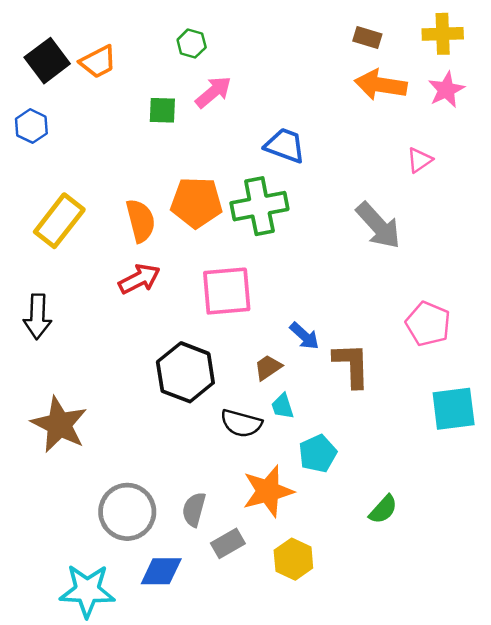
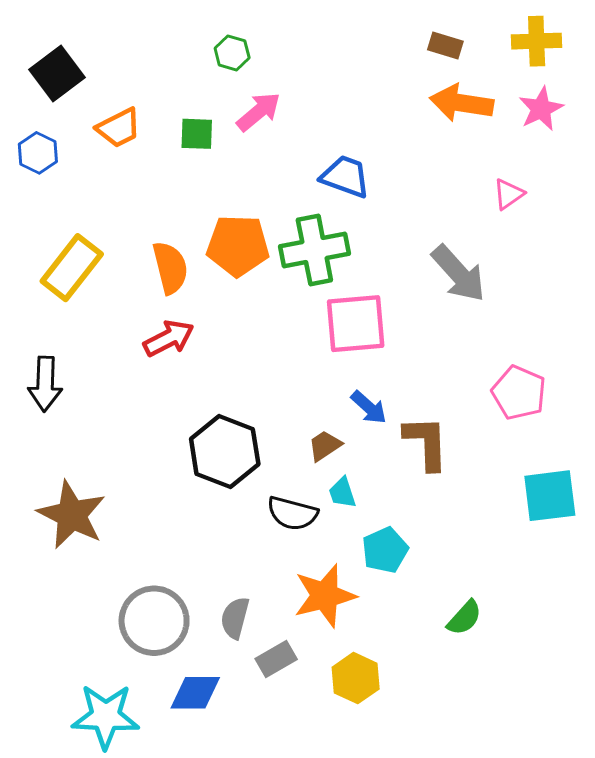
orange trapezoid: (98, 62) -> (119, 128), moved
pink square: (227, 291) -> (356, 324), moved

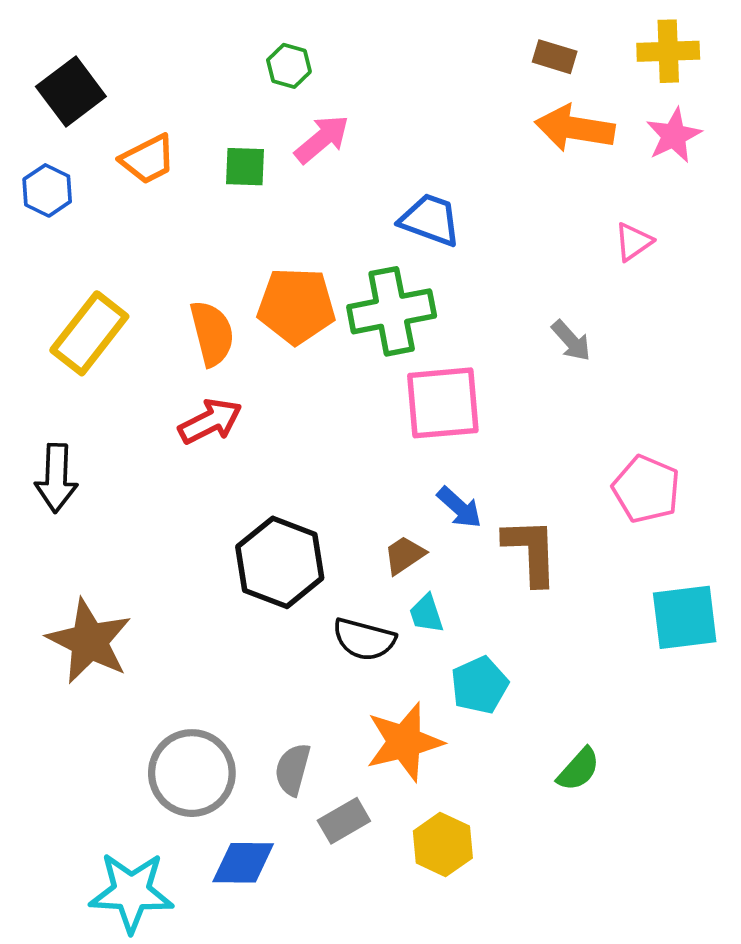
gray arrow: (459, 274) -> (571, 341), size x0.6

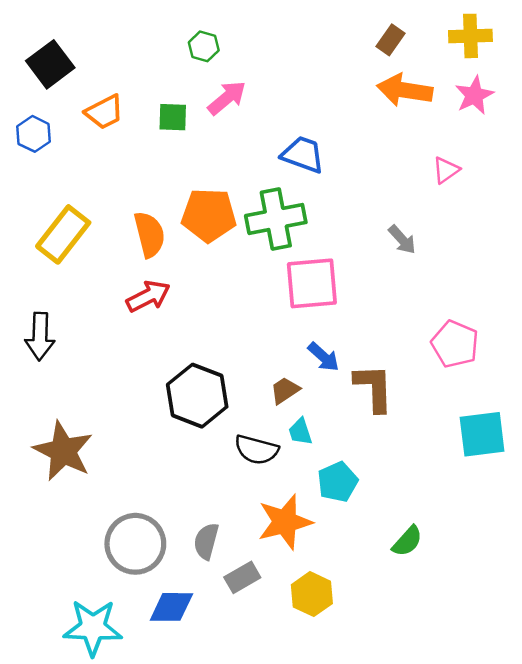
brown rectangle: (555, 57) -> (391, 40), turned -72

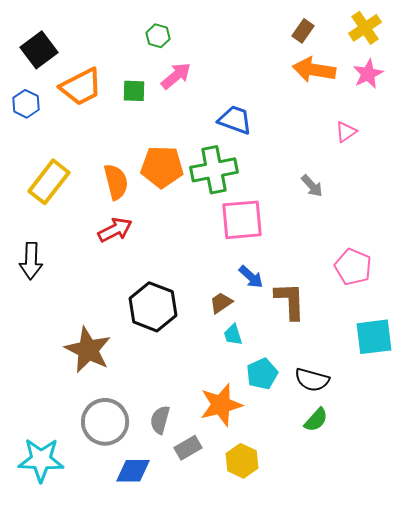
yellow cross: (470, 36) -> (365, 28), turned -32
orange trapezoid: (104, 112) -> (81, 87), size x1.4
black semicircle: (256, 450) -> (312, 380), moved
brown star: (63, 451) -> (88, 350), moved
cyan star: (93, 628) -> (41, 460), moved

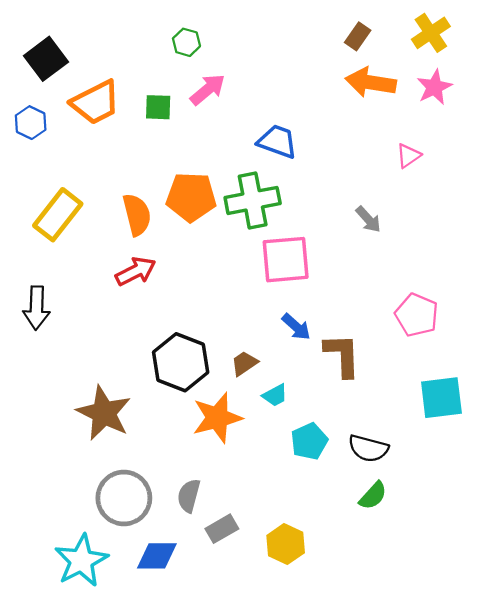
brown trapezoid: (221, 303) -> (244, 363), moved
cyan trapezoid: (233, 335) -> (275, 395), turned -100
orange star: (221, 405) -> (217, 418), moved
cyan star: (41, 460) -> (81, 561), moved, turned -30

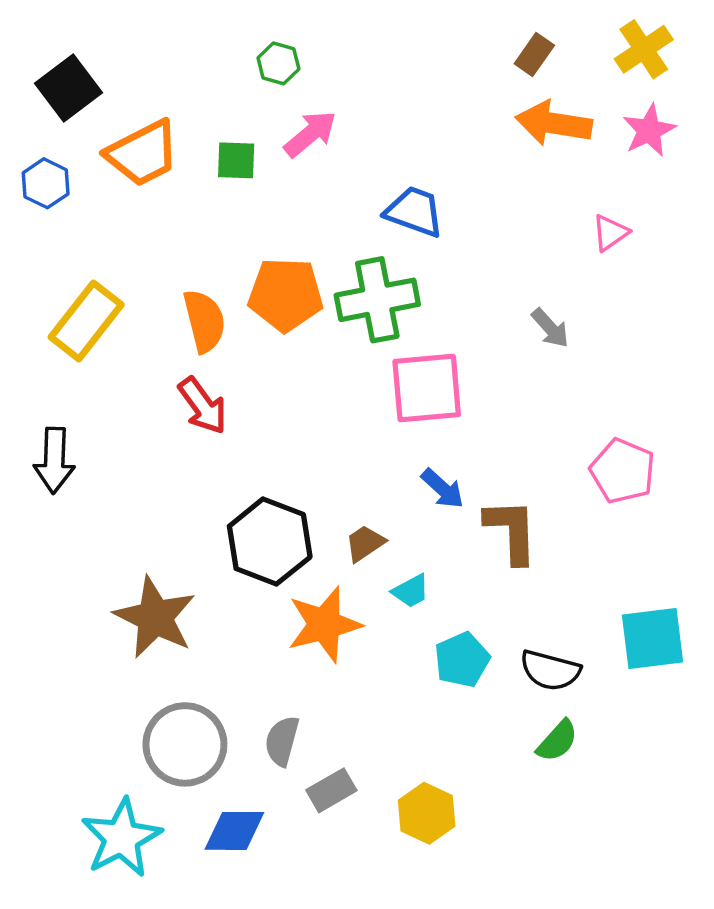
red arrow: (136, 271) -> (203, 406), turned 81
cyan square: (441, 398) -> (653, 639), moved

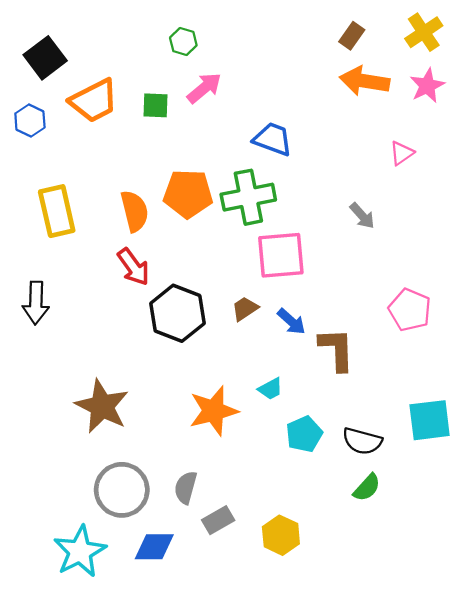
yellow rectangle: (86, 321) -> (57, 211), turned -51
black hexagon: (270, 542) -> (178, 313), moved
brown trapezoid: (365, 543) -> (245, 309), moved

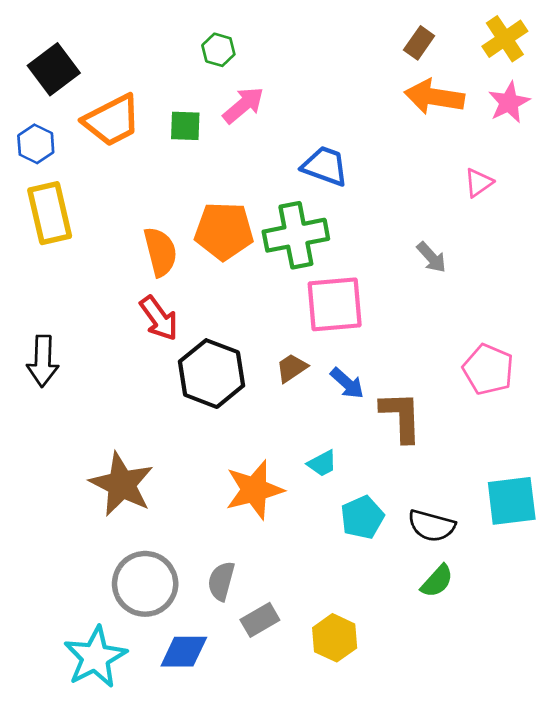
yellow rectangle: (57, 211) -> (50, 213), moved

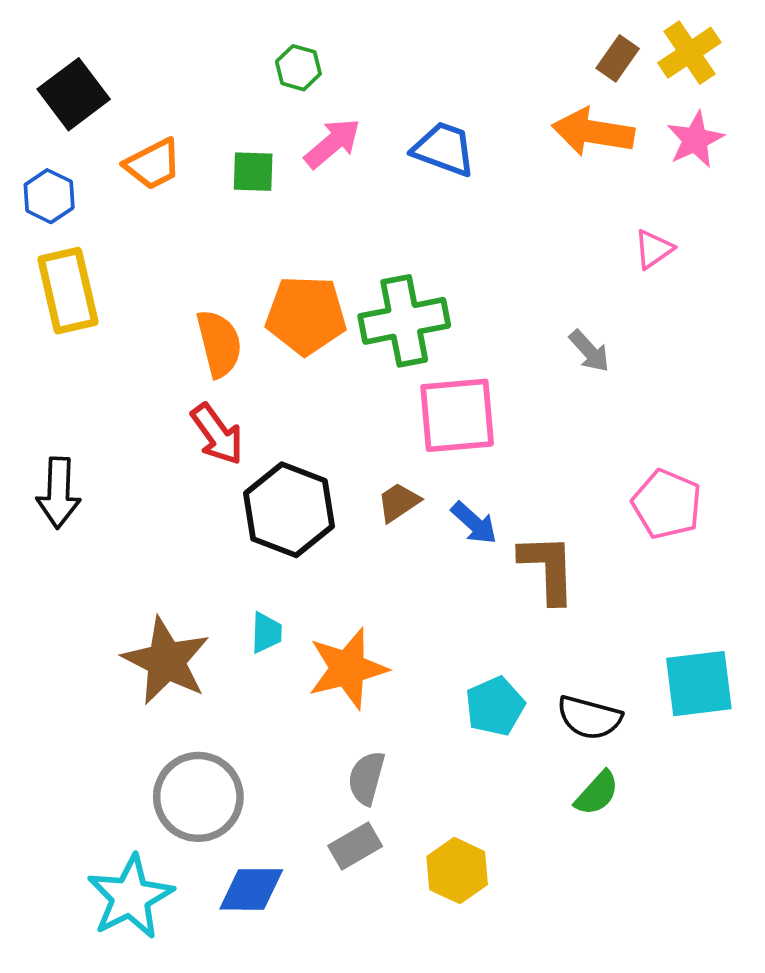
brown rectangle: (419, 43) -> (618, 58), moved
orange trapezoid: (112, 120) -> (153, 164), size x0.7
blue trapezoid: (325, 166) -> (444, 149), moved
cyan trapezoid: (322, 463) -> (266, 633), moved, turned -60
gray semicircle: (221, 581) -> (366, 778), moved

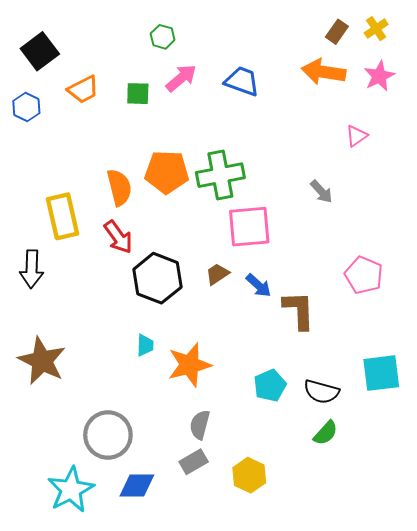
yellow cross: (689, 53) -> (376, 29), size x0.7
yellow rectangle: (68, 291) -> (63, 216), moved
brown star: (166, 661) -> (42, 361), moved

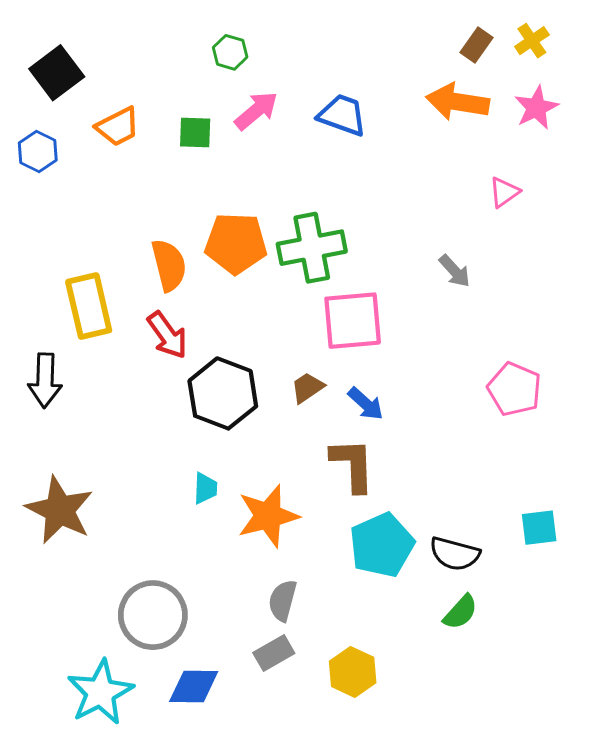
brown L-shape: (299, 310) -> (353, 465), moved
cyan square: (381, 373) -> (539, 528), size x0.7
cyan pentagon: (270, 385) -> (382, 545), size x1.4

